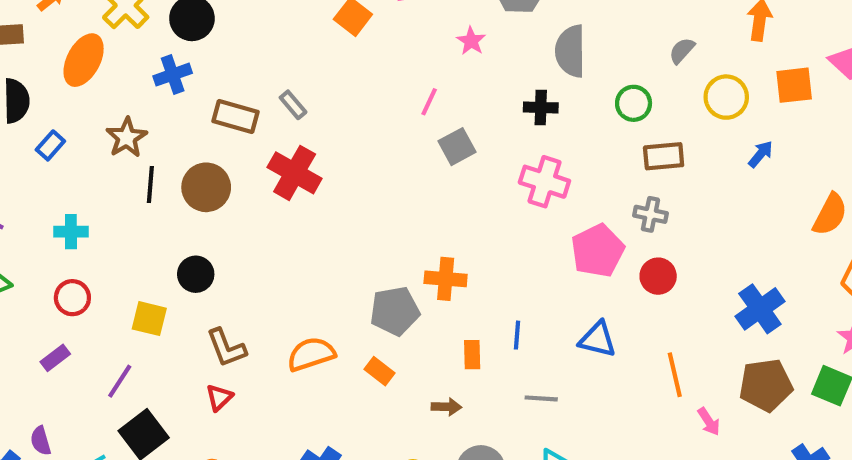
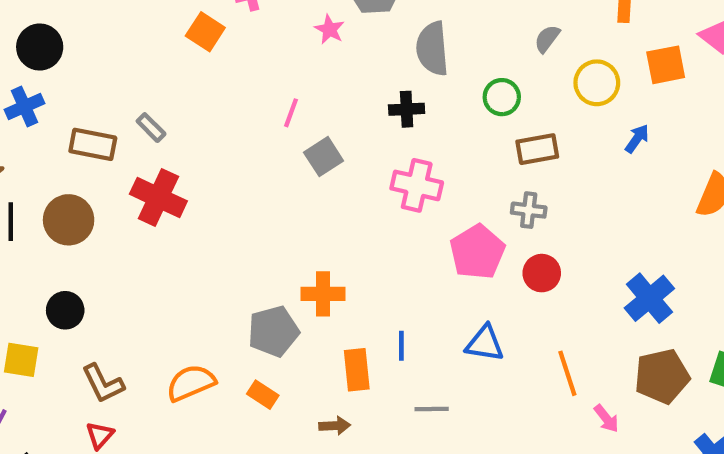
pink star: (471, 41) -> (330, 29), moved
orange rectangle: (472, 355) -> (357, 370), size x1.4

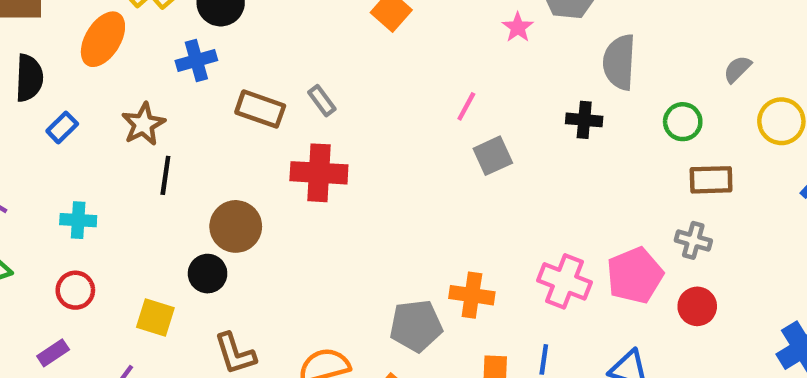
pink cross: (417, 185) -> (565, 281), moved
red cross: (158, 198) -> (319, 173), turned -30
brown circle: (69, 220) -> (236, 226), moved

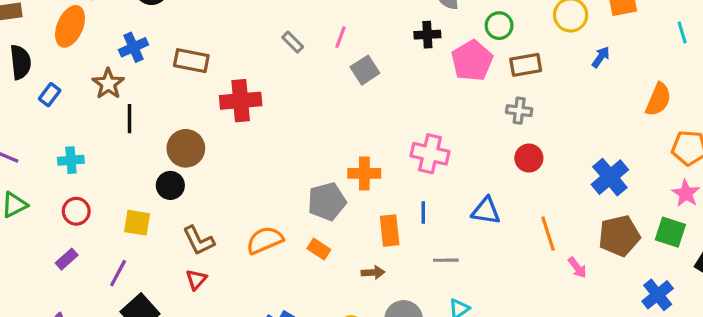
blue cross: (196, 60) -> (133, 47), moved
gray rectangle: (322, 101) -> (293, 42), moved
pink pentagon: (635, 275) -> (472, 61), moved

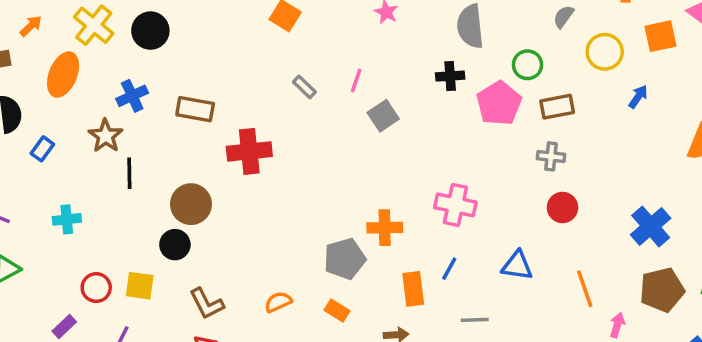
red circle: (76, 211) -> (96, 288), moved
blue line: (423, 213) -> (449, 269), turned 30
orange semicircle: (265, 240) -> (278, 302), size x0.7
pink arrow: (577, 268) -> (617, 325), turned -125

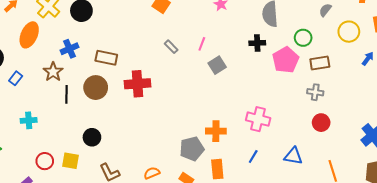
brown circle: (191, 204) -> (96, 88), moved
orange rectangle: (413, 289) -> (217, 169), moved

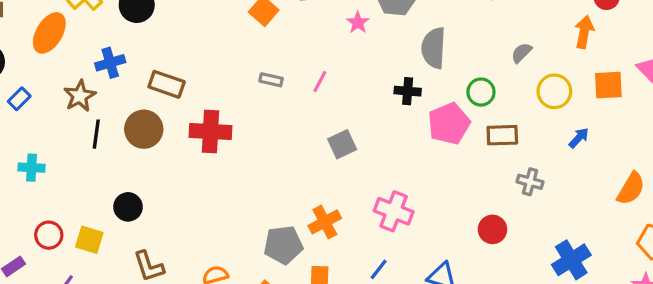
gray rectangle: (171, 47) -> (271, 80), turned -40
gray square: (217, 65) -> (342, 144), moved
gray cross: (315, 92) -> (530, 182), moved
orange cross: (216, 131) -> (325, 222), turned -36

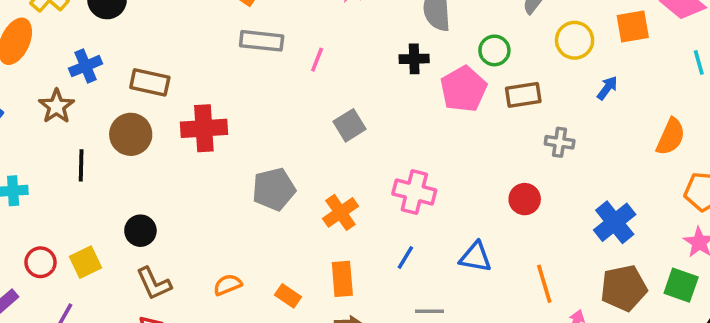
gray rectangle: (271, 80) -> (262, 41), moved, size x1.6
black line: (96, 134) -> (81, 165), moved
black circle: (128, 207) -> (140, 231), moved
yellow square: (89, 240) -> (85, 262), turned -36
gray pentagon: (283, 245) -> (274, 189), moved

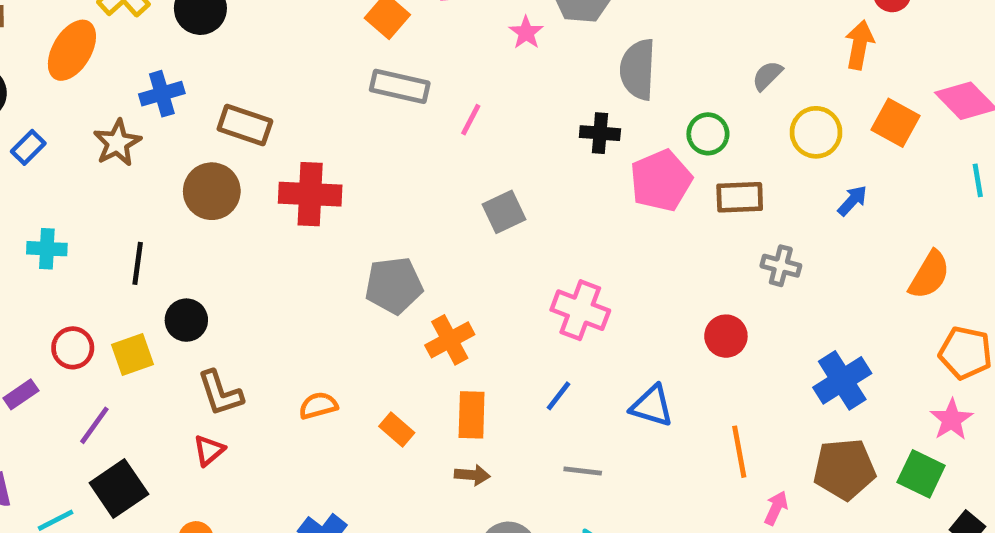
orange square: (633, 26) -> (895, 123), turned 32
black line: (81, 165) -> (138, 263), moved
orange cross: (340, 212) -> (450, 340), moved
black circle: (140, 231) -> (186, 320), moved

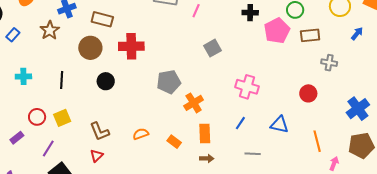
black circle: (186, 320) -> (106, 81), moved

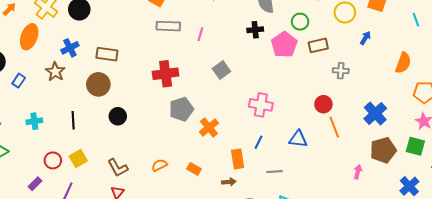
red cross: (131, 46) -> (166, 74), moved
orange rectangle: (205, 133) -> (238, 159), moved
orange line: (317, 141) -> (334, 127), moved

